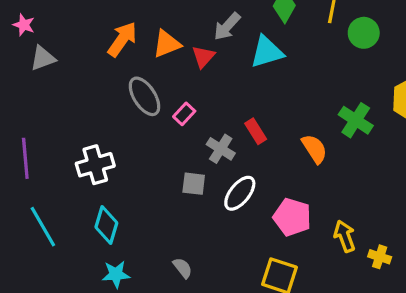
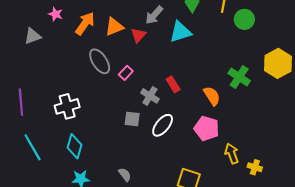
pink star: (24, 25) -> (56, 14), moved
pink pentagon: (292, 217) -> (207, 128), moved

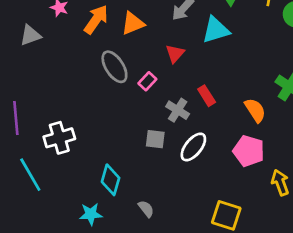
red triangle: (138, 35) -> (175, 54), moved
white cross: (67, 106) -> (59, 138), moved
cyan diamond: (74, 146) -> (111, 180), moved

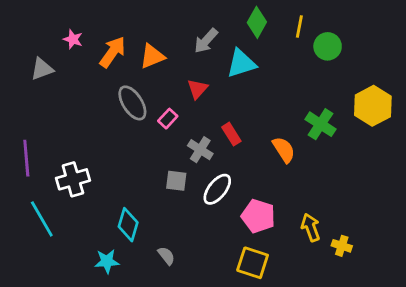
pink pentagon: (249, 151) -> (258, 216), moved

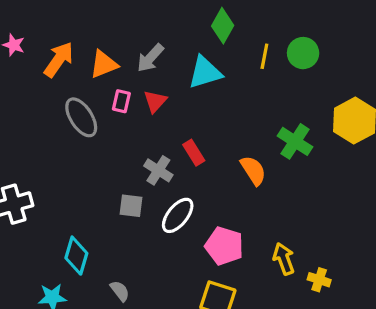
yellow line: (299, 27) -> (264, 56), moved
gray arrow: (206, 41) -> (150, 58), moved
pink rectangle: (168, 119) -> (121, 101), moved, turned -30

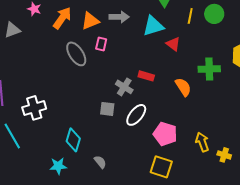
gray arrow: (150, 58) -> (119, 17), turned -132
red triangle: (155, 101) -> (173, 44), moved, turned -35
green cross: (295, 141) -> (209, 69), turned -35
red rectangle: (194, 153) -> (146, 76), turned -42

